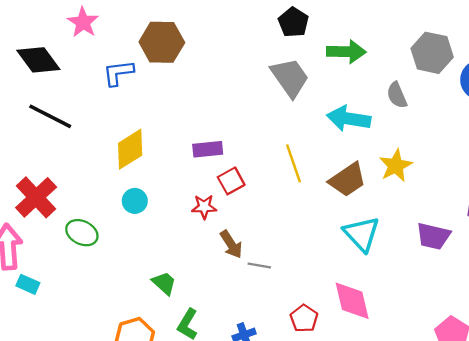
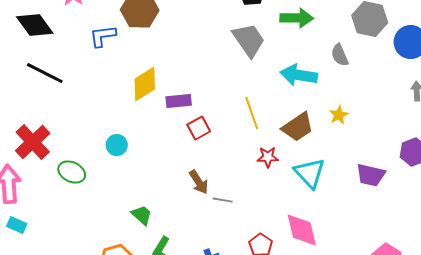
yellow diamond: (130, 149) -> (145, 84), moved
yellow star: (396, 166) -> (339, 115), size x0.7
red star: (204, 207) -> (268, 157), moved
cyan rectangle: (28, 284) -> (17, 225), moved

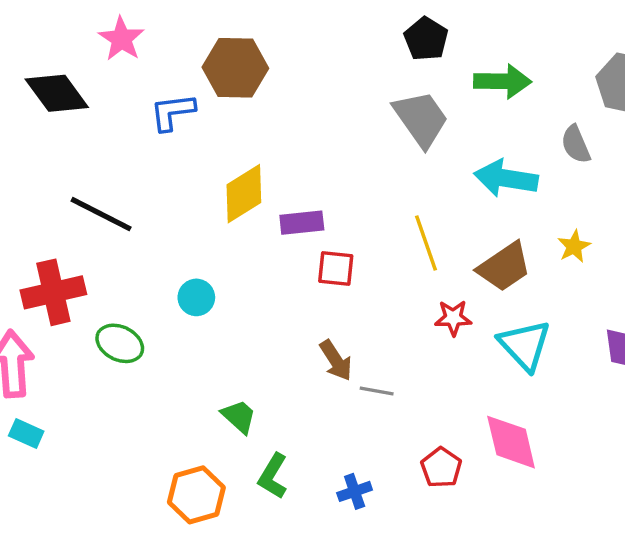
black line: (45, 73) -> (101, 214), moved
red square: (199, 128) -> (336, 269), turned 35
red cross: (33, 142) -> (53, 292), turned 30

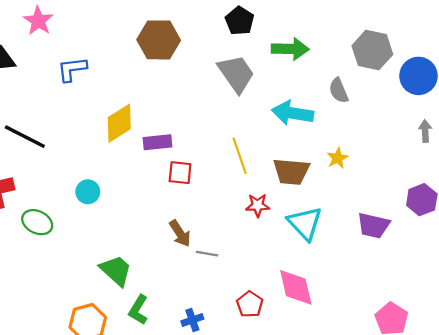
brown hexagon: (235, 68) -> (159, 40), moved
brown trapezoid: (504, 267) -> (291, 172), turned 39
green trapezoid: (239, 417) -> (116, 271), size x1.4

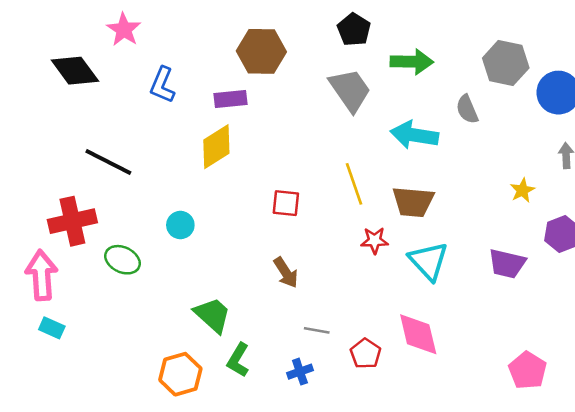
blue L-shape: (72, 69) -> (162, 85), turned -60
purple rectangle: (158, 142) -> (231, 99), moved
yellow star: (337, 158) -> (522, 190), moved
gray line: (207, 254) -> (317, 330), moved

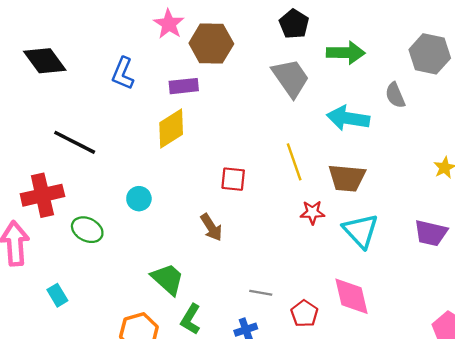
pink star: (124, 30) -> (169, 24), moved
brown arrow: (286, 273) -> (211, 227), moved
cyan rectangle: (52, 328) -> (57, 295), moved, turned 35

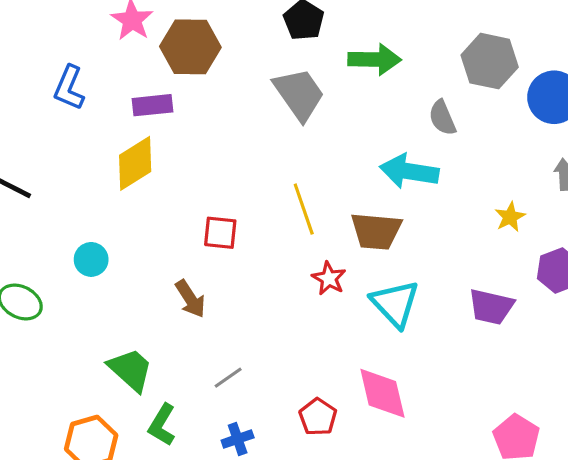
cyan arrow: (348, 118) -> (409, 171), moved
red star: (312, 212) -> (329, 278), turned 30
gray line: (261, 293) -> (228, 378), moved, turned -45

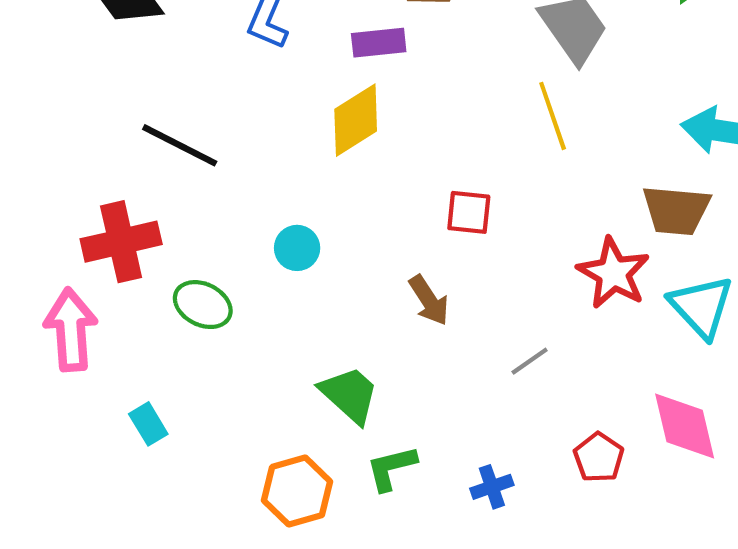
yellow line: (304, 209) -> (553, 116), moved
red star: (329, 278) -> (613, 273), size x1.6
gray line: (228, 378) -> (530, 361), moved
green L-shape: (162, 425) -> (391, 468), turned 45

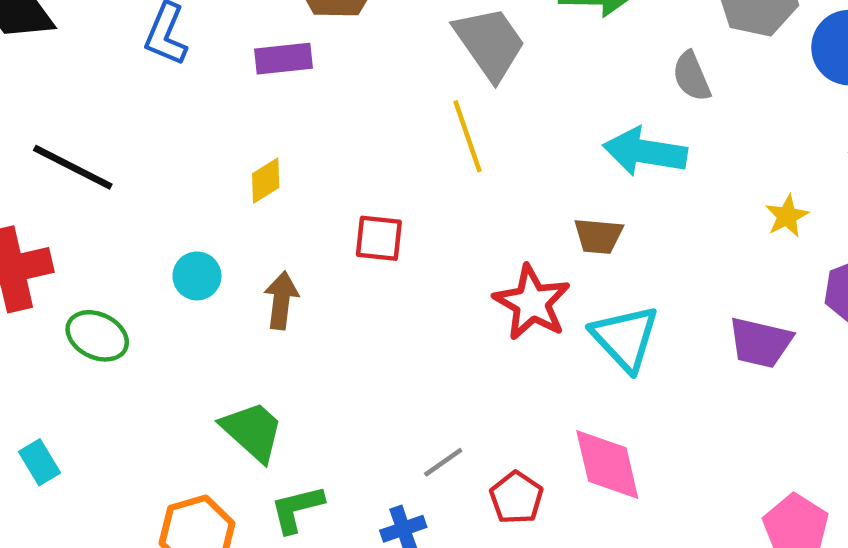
yellow diamond: (356, 120) -> (266, 181), moved, size x0.6
brown trapezoid: (676, 210) -> (598, 236), size x0.7
brown arrow: (429, 300) -> (281, 300), moved, turned -140
gray line: (530, 361) -> (443, 462), moved

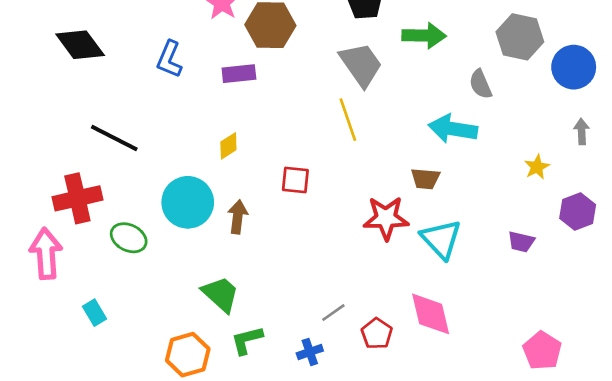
cyan circle: (197, 276) -> (188, 202), size x1.8
red star: (532, 303) -> (386, 218), turned -30
purple trapezoid: (760, 342) -> (521, 242), size x0.7

